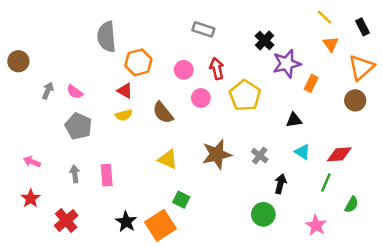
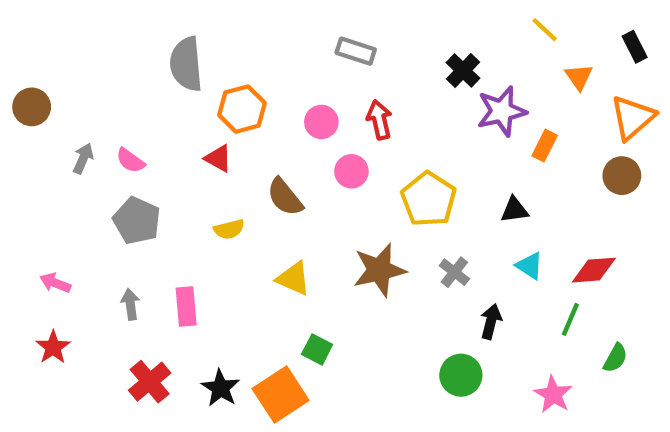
yellow line: (325, 17) -> (545, 30), moved
yellow pentagon: (245, 96) -> (429, 199), moved
yellow semicircle: (124, 115) -> (229, 229), moved
red cross: (66, 220) -> (150, 382), moved

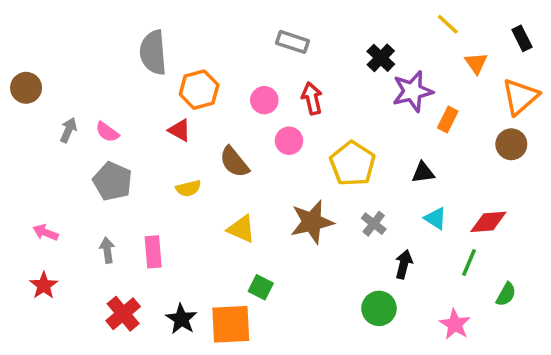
orange square: (281, 394) -> (231, 324), turned 30

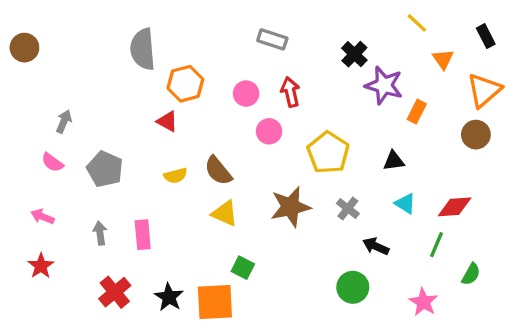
brown circle: (26, 88) -> (24, 48), moved
purple star: (413, 91) -> (384, 85), turned 30
pink semicircle: (107, 132) -> (52, 162), moved
brown semicircle: (234, 162) -> (218, 171), moved
black arrow: (404, 264) -> (376, 246), turned -80

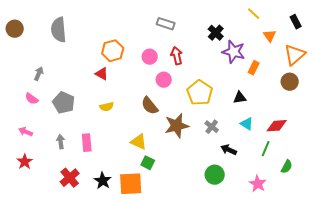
gray semicircle: (143, 49) -> (59, 30), moved
brown semicircle: (218, 171) -> (150, 106), moved
yellow triangle: (225, 213) -> (139, 142), moved

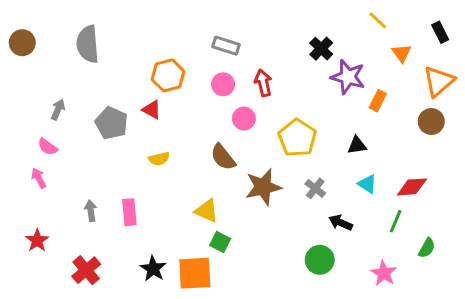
gray rectangle: (166, 24) -> (226, 46), moved
gray pentagon: (64, 103) -> (112, 123), moved
pink arrow: (26, 132) -> (39, 178), moved, turned 40
red cross: (70, 178) -> (86, 270), moved

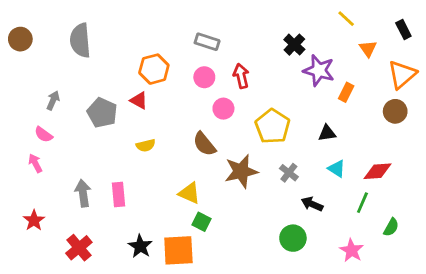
gray arrow: (91, 211) -> (83, 193), size x1.4

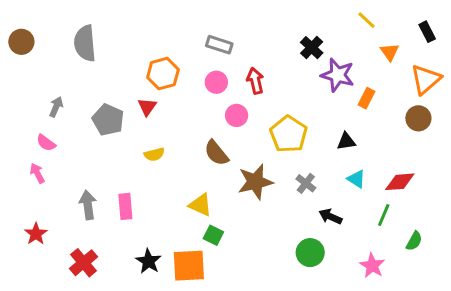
red triangle: (139, 100) -> (147, 107), turned 36

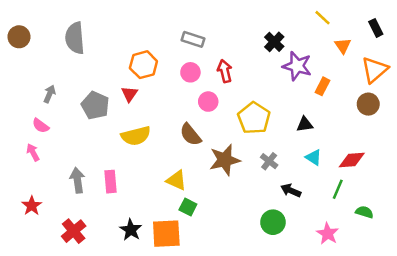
yellow semicircle: (154, 154) -> (136, 136), size x1.6
green semicircle: (414, 241) -> (364, 212), turned -102

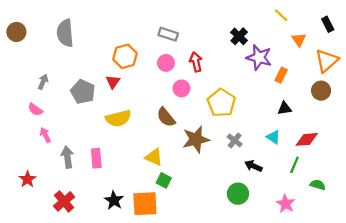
black triangle: (305, 124) -> (284, 108), moved
pink arrow: (33, 152) -> (45, 135), moved

